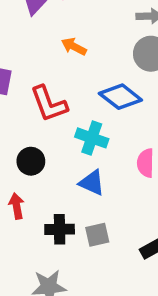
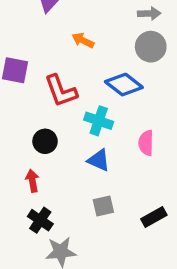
black cross: (60, 229) -> (40, 220), moved, turned 35

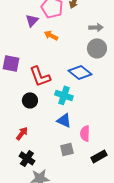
orange arrow: (83, 40) -> (51, 35), moved
black circle: (45, 141) -> (30, 100), moved
pink semicircle: (146, 143) -> (85, 133), moved
red arrow: (32, 181) -> (22, 133), turned 48

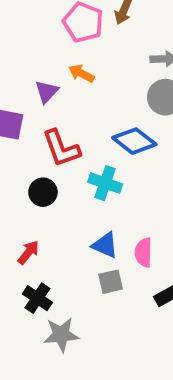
purple triangle: (32, 20) -> (47, 92), moved
blue triangle: (64, 120) -> (105, 245), moved

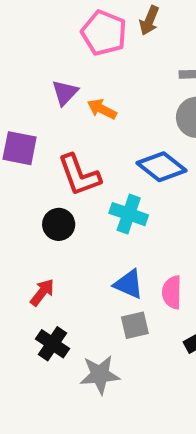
orange arrow: (81, 73) -> (102, 109), moved
purple triangle: (47, 92) -> (65, 93), moved
gray star: (61, 335) -> (100, 375), moved

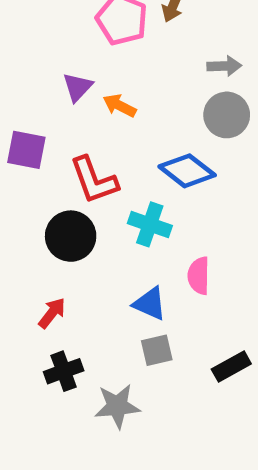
black circle: (59, 224) -> (71, 236), size x1.4
pink semicircle: (172, 292) -> (199, 276), moved
black cross: (52, 344) -> (64, 371), turned 36

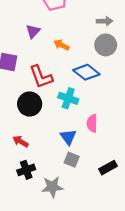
orange arrow: (120, 106) -> (61, 45), moved
blue triangle: (150, 304) -> (68, 137), turned 30
red arrow: (52, 313) -> (21, 141), turned -98
gray square: (157, 350) -> (72, 160), turned 35

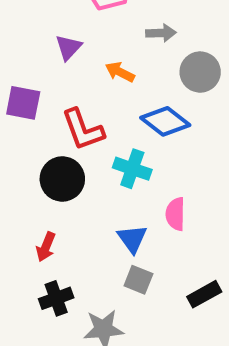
gray arrow: (105, 21) -> (161, 33), moved
red arrow: (21, 141) -> (46, 247), turned -98

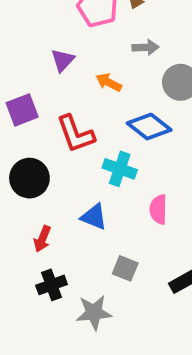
purple square: (23, 103) -> (22, 110), turned -32
black circle: (62, 179) -> (29, 178), moved
blue triangle: (132, 239) -> (94, 217), moved, turned -32

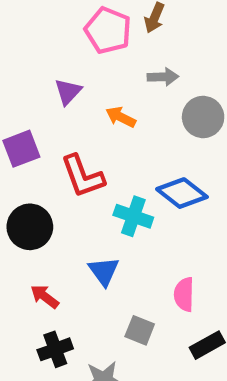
blue diamond: (149, 127) -> (182, 193), moved
pink semicircle: (158, 209) -> (184, 294), moved
blue triangle: (94, 217) -> (104, 271), turned 32
red arrow: (42, 239) -> (45, 297), turned 105

